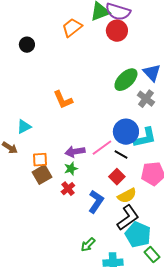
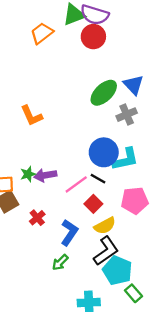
gray cross: (146, 99) -> (127, 115), turned 30
pink line: (102, 148) -> (76, 184), moved
green star: (71, 169) -> (28, 174), moved
green arrow: (88, 245) -> (60, 262), moved

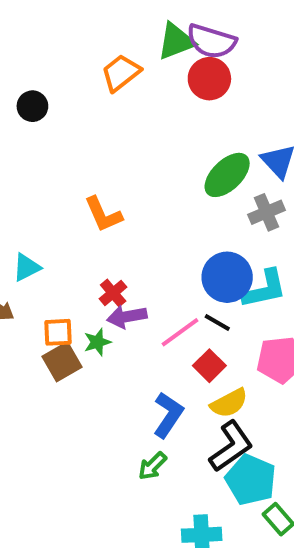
green star: (28, 174) -> (97, 342), moved
red cross: (37, 218) -> (113, 293), moved

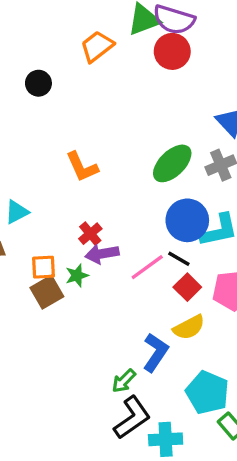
black circle: (32, 106) -> (38, 83), moved
green ellipse: (227, 175) -> (172, 163), moved
red square: (209, 366) -> (187, 287), moved
blue L-shape: (168, 415) -> (156, 352), moved
black L-shape: (231, 446) -> (132, 418), moved

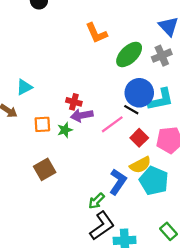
orange L-shape: (82, 167) -> (96, 33), moved
red cross: (90, 234) -> (74, 102), turned -35
black line: (179, 259) -> (131, 110), moved
brown square: (47, 292) -> (45, 169), moved
cyan pentagon: (207, 393) -> (154, 181), moved

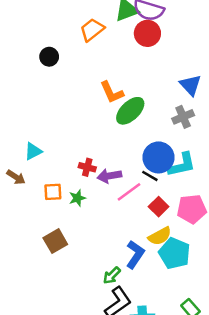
green ellipse: (129, 54) -> (130, 111), moved
purple arrow: (82, 115) -> (109, 176), moved

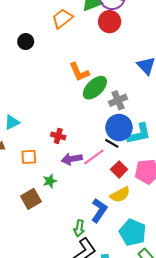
gray cross: (183, 117) -> (118, 100), moved
purple arrow: (109, 176) -> (72, 159), moved
green star: (77, 198) -> (50, 181), moved
cyan pentagon: (174, 253) -> (133, 232), moved
green arrow: (112, 275) -> (79, 228), turned -35

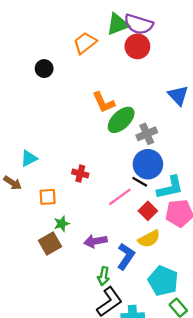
cyan L-shape: (139, 134) -> (170, 188), moved
purple arrow: (72, 159) -> (95, 241), moved
green star: (50, 181) -> (62, 224), moved

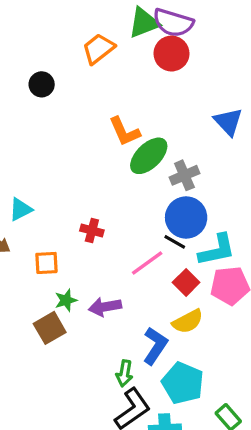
purple arrow: (95, 241) -> (105, 307), moved
cyan pentagon: (163, 281) -> (183, 383), moved

